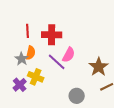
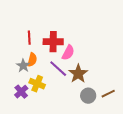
pink semicircle: (69, 55) -> (68, 53), moved
brown star: (99, 67) -> (78, 74), moved
gray circle: (77, 96) -> (88, 96), moved

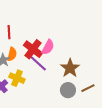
red cross: (53, 42) -> (33, 49), moved, turned 36
brown star: (78, 74) -> (70, 68), moved

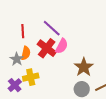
purple line: (38, 63) -> (52, 28), moved
yellow cross: (17, 78) -> (31, 77), turned -35

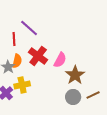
purple line: (52, 28) -> (29, 28), moved
pink semicircle: (62, 46) -> (60, 60), moved

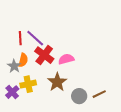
purple line: (29, 28) -> (35, 38), moved
pink semicircle: (60, 60) -> (66, 59), turned -133
brown star: (75, 75) -> (57, 82), moved

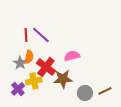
red cross: (44, 55) -> (46, 67), moved
brown star: (57, 82) -> (63, 79), turned 30

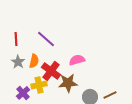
red line: (26, 35) -> (16, 39), moved
gray star: (20, 63) -> (18, 62), moved

